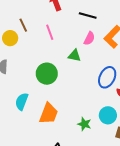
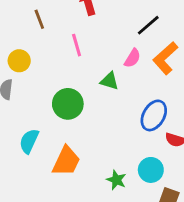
black line: (88, 16) -> (148, 25), moved, turned -60
brown line: (23, 25) -> (39, 19), moved
yellow circle: (10, 38) -> (19, 61), moved

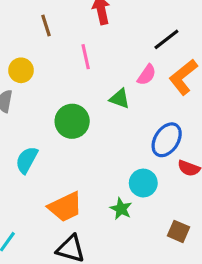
orange trapezoid: (66, 161) -> (65, 207), moved, turned 36
cyan circle: (151, 170) -> (143, 183), moved

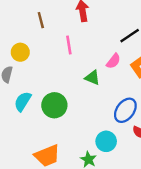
green circle: (72, 121) -> (54, 105), moved
cyan semicircle: (27, 160) -> (23, 101), moved

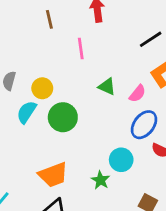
yellow circle: (20, 52) -> (42, 88), moved
pink semicircle: (113, 61) -> (137, 94), moved

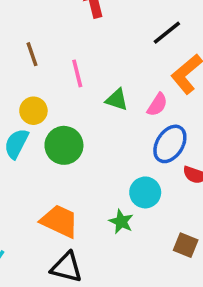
brown line: (49, 19) -> (32, 54), moved
pink line: (81, 49) -> (77, 73), moved
orange trapezoid: (53, 175) -> (59, 221), turned -128

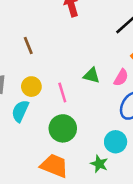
pink line: (77, 73) -> (62, 93), moved
green circle: (64, 145) -> (63, 128), moved

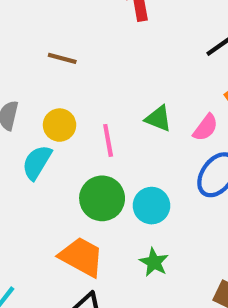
brown line: (28, 46) -> (62, 58), turned -60
cyan circle: (116, 142) -> (151, 206), moved

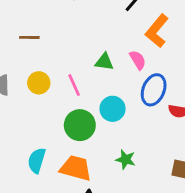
pink semicircle: (206, 128) -> (138, 60), turned -54
cyan semicircle: (37, 162) -> (37, 160), moved
cyan circle: (151, 206) -> (113, 109), moved

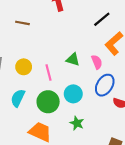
brown line: (29, 37) -> (22, 23), moved
green star: (126, 159) -> (77, 123), moved
cyan semicircle: (37, 160) -> (18, 98), moved

